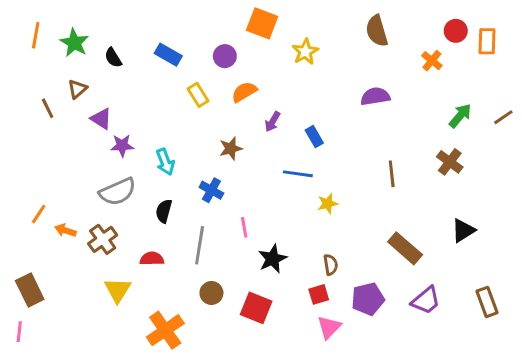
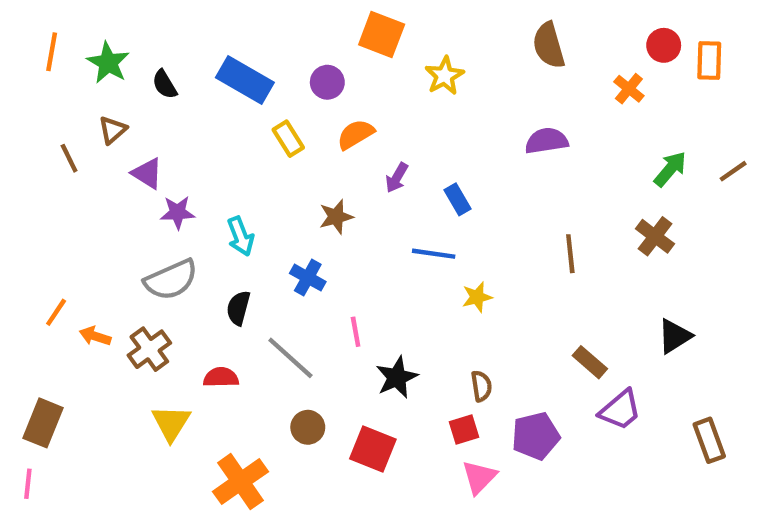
blue rectangle: (168, 55) -> (245, 80), size x1.4
gray line: (200, 245) -> (290, 358), turned -57
brown rectangle: (405, 248) -> (590, 362), size x0.7
brown rectangle: (30, 290) -> (43, 423), turned 48
purple trapezoid: (426, 300) -> (620, 410), moved

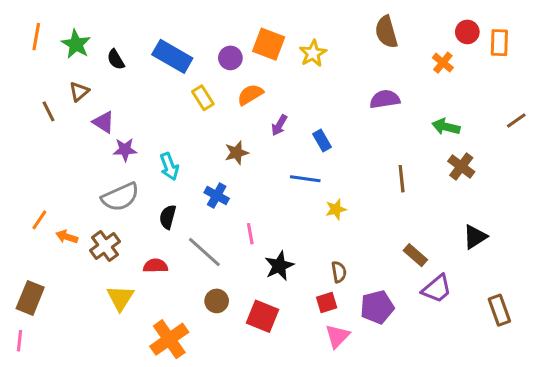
orange square: (382, 34) -> (269, 44), moved
green arrow: (670, 169) -> (446, 127), moved, turned -116

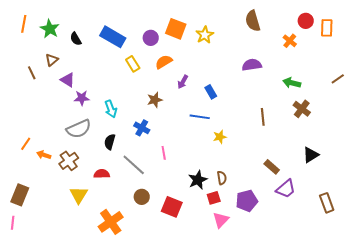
black star: (279, 266) -> (198, 180), moved

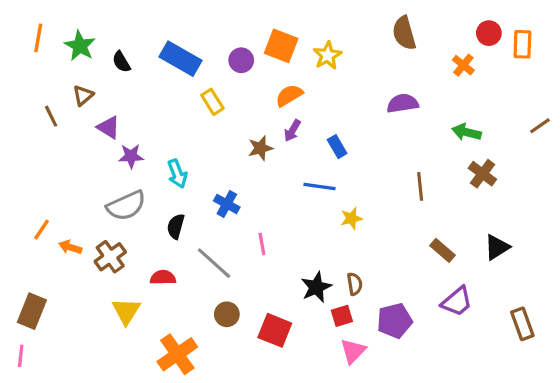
orange semicircle: (164, 62) -> (289, 95), moved
brown star: (155, 100) -> (260, 148), moved
brown rectangle: (272, 167) -> (443, 250), moved

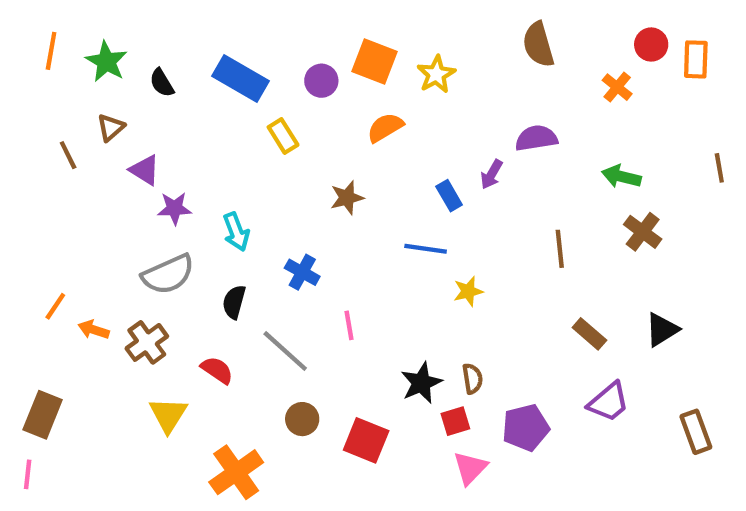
brown line: (540, 126) -> (719, 168), turned -65
purple arrow: (292, 131) -> (492, 174), moved
red semicircle: (163, 278) -> (217, 370), turned 35

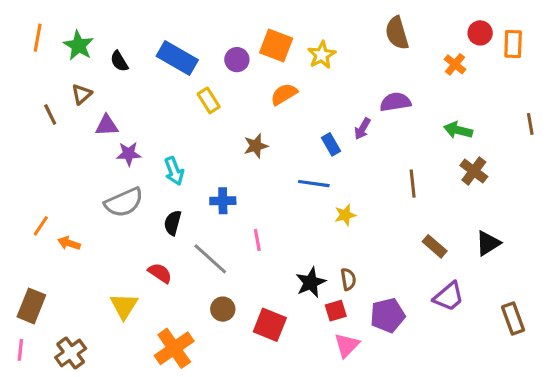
purple triangle: (145, 170) -> (107, 126), turned -35
blue cross: (302, 272) -> (223, 201), turned -30
brown cross: (147, 342) -> (71, 353), moved

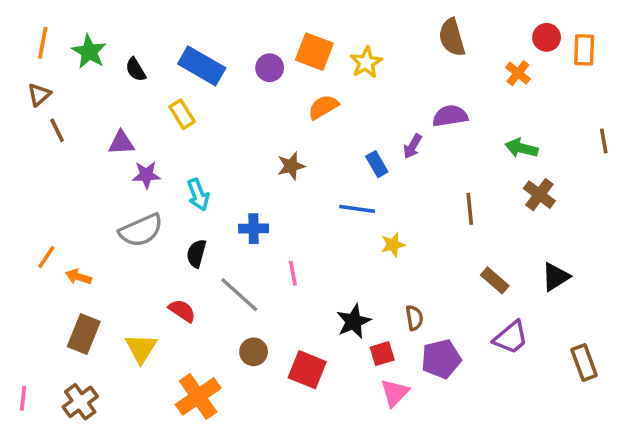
brown triangle: (82, 94) -> (39, 95), moved
yellow rectangle: (209, 100) -> (182, 114), moved
brown semicircle: (348, 279) -> (414, 318), moved
brown rectangle: (31, 306) -> (84, 334), moved

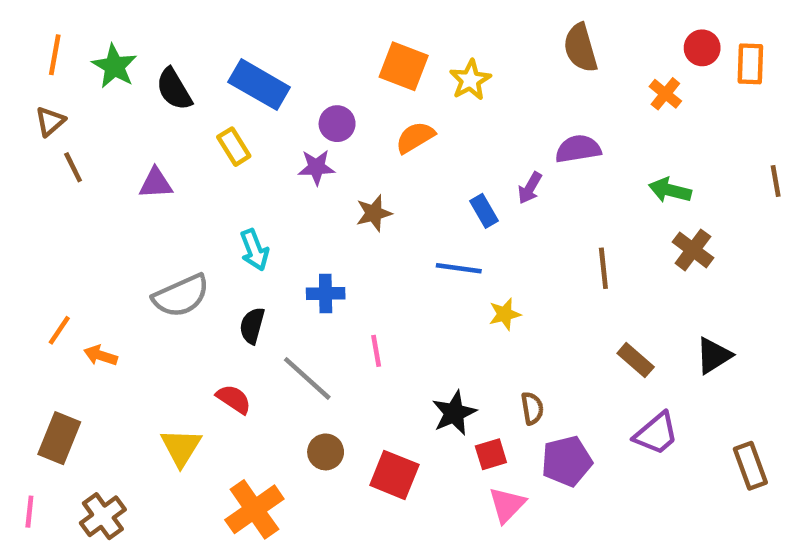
purple circle: (270, 68) -> (337, 124), moved
black semicircle: (136, 70) -> (174, 89), size x1.4
purple star: (146, 175) -> (316, 167), moved
brown rectangle: (84, 334) -> (59, 438), moved

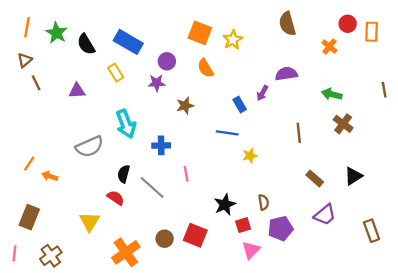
orange semicircle: (415, 137) -> (206, 68), turned -90
cyan arrow: (254, 250) -> (126, 124), size x1.4
black semicircle: (252, 326) -> (124, 174), moved
brown circle: (326, 452) -> (165, 239), moved

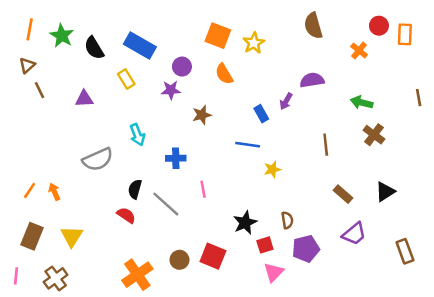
cyan arrow: (126, 124) -> (137, 135), size x0.7
orange line: (29, 164) -> (30, 190), moved
orange arrow: (50, 176) -> (54, 192), turned 49
yellow triangle: (90, 222) -> (72, 236), moved

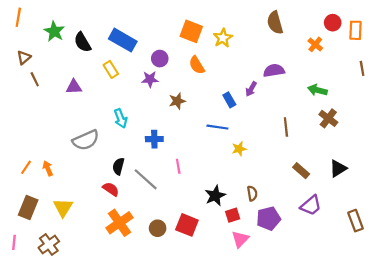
orange line: (30, 29) -> (18, 17), moved
brown line: (419, 98) -> (362, 68), moved
orange cross: (137, 275) -> (120, 223), moved

